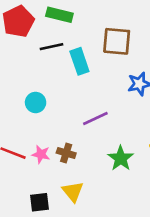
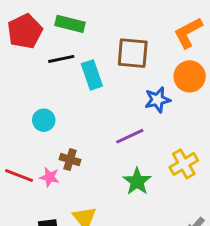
purple line: (95, 118) -> (130, 136), moved
brown cross: (66, 153) -> (70, 160), moved

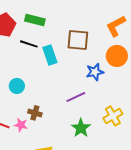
black line: (61, 59) -> (29, 44), turned 30

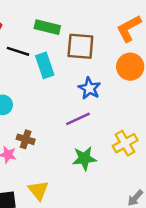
green rectangle: (35, 20) -> (47, 27), moved
blue star: (95, 72) -> (89, 88), moved, turned -30
green star: (81, 128) -> (84, 158), turned 30

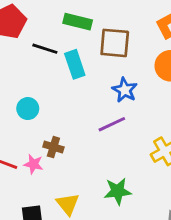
green star: (84, 158) -> (118, 191), moved

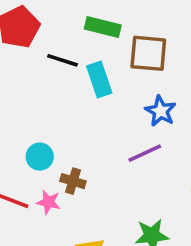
cyan circle: (28, 109) -> (40, 157), moved

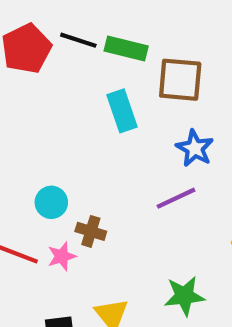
black line: (62, 60) -> (78, 40), moved
pink star: (48, 202) -> (62, 256), turned -30

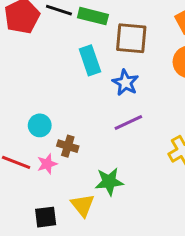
blue star: (195, 148) -> (125, 83), moved
green star: (184, 296) -> (109, 182), moved

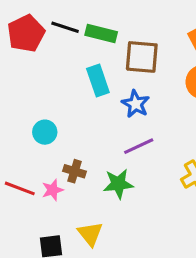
cyan circle: (40, 125) -> (45, 132), moved
green star: (109, 182) -> (118, 184), moved

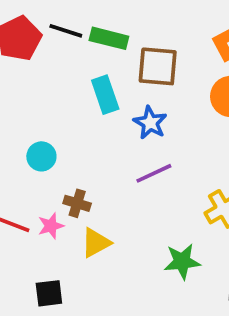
green star: (118, 184) -> (182, 261), moved
yellow triangle: (90, 234) -> (96, 243), moved, turned 40

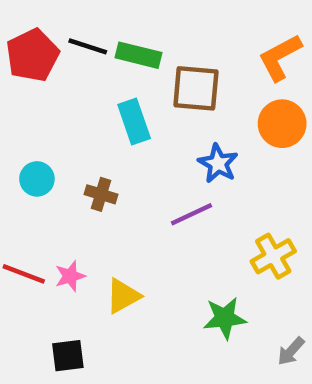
blue star: (150, 123) -> (218, 163), moved
cyan circle: (41, 156) -> (37, 179), moved
brown cross: (77, 203) -> (101, 194), moved

